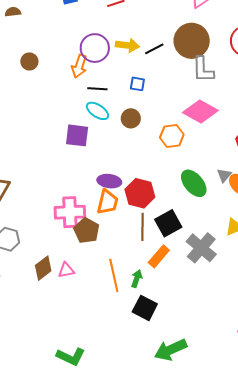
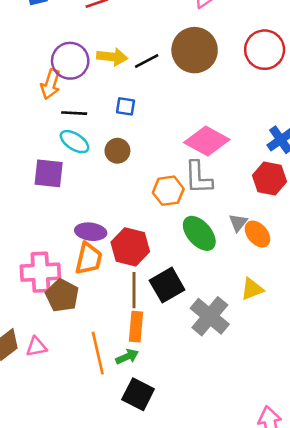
gray L-shape: (203, 70) -> (198, 178), moved
orange hexagon: (172, 136) -> (168, 191), moved
orange rectangle: (159, 256) -> (136, 327), moved, turned -35
green arrow: (137, 279) -> (127, 357), turned 48

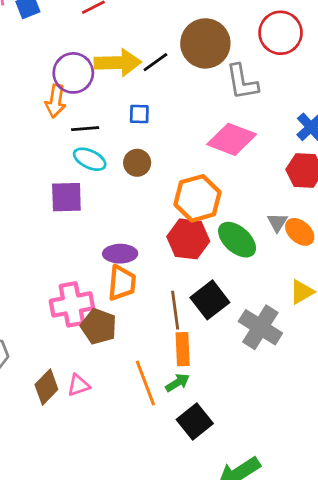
yellow arrow: (112, 57) -> (118, 63), size x1.4
gray L-shape: (198, 178) -> (242, 82), moved
orange hexagon: (168, 191) -> (198, 198), size x1.4
red hexagon: (130, 247) -> (188, 239), moved
black square: (138, 394) -> (195, 421), turned 32

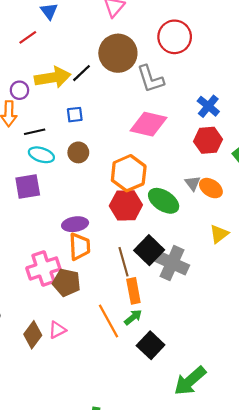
purple circle: (73, 73) -> (19, 90), size x0.6
gray cross: (260, 327) -> (172, 263), moved

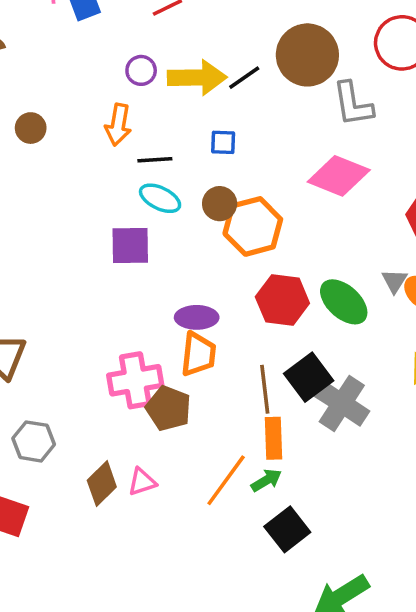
purple circle: (19, 90) -> (141, 70), moved
orange hexagon: (129, 173) -> (253, 226), moved
orange line: (108, 321) -> (226, 480), turned 56

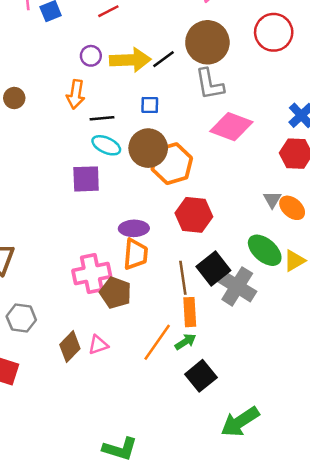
gray L-shape: (353, 104) -> (210, 84), moved
brown circle: (220, 204) -> (148, 148), size x1.6
green ellipse: (344, 302) -> (265, 250), moved

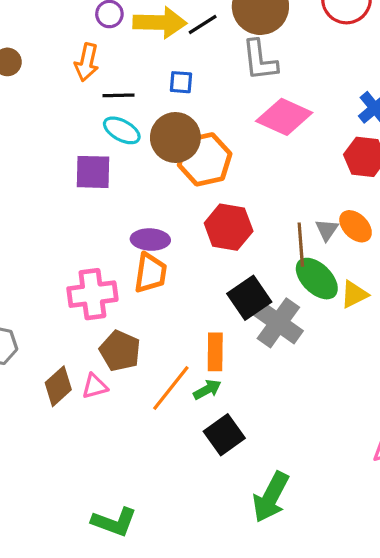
gray triangle: (272, 200) -> (327, 230), moved
brown line: (183, 278) -> (301, 245), moved
brown pentagon: (116, 293) -> (120, 351), moved
green arrow: (240, 422) -> (271, 497), turned -33

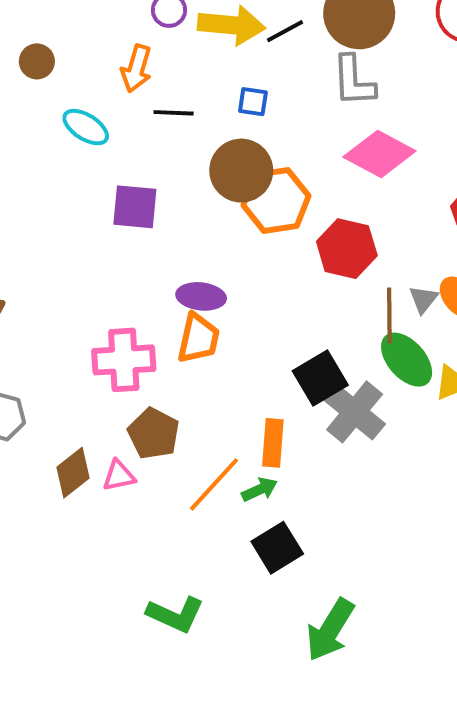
cyan ellipse: (122, 130) -> (86, 127), moved
red hexagon: (229, 227) -> (347, 249), moved
green L-shape: (114, 522) -> (175, 614), moved

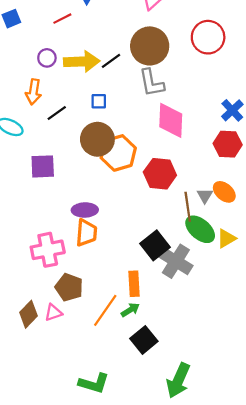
black line: (174, 113) -> (57, 113), turned -30
pink diamond: (379, 154) -> (171, 120), turned 72

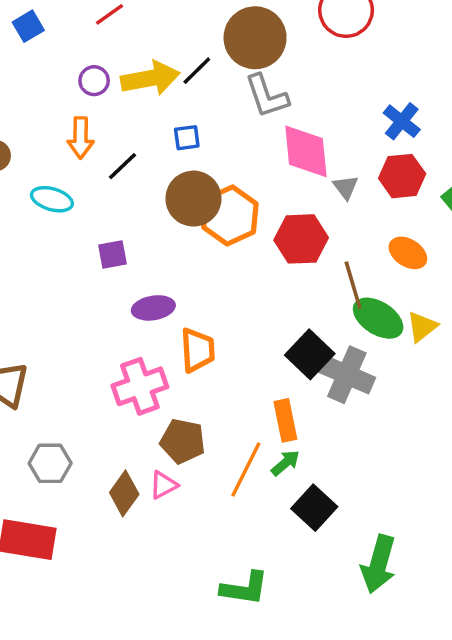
purple square: (43, 166) -> (113, 255), size x0.7
gray triangle: (205, 196) -> (346, 187), moved
purple ellipse: (85, 210) -> (153, 308), moved

